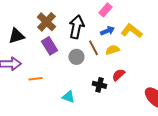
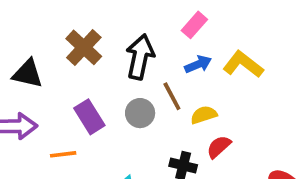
black triangle: (16, 36) -> (28, 74), turned 30
purple rectangle: (49, 46) -> (89, 117), moved
yellow semicircle: (112, 50) -> (204, 115), moved

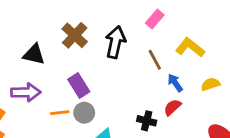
blue arrow: (198, 64) -> (175, 83), moved, turned -102
brown line: (172, 96) -> (155, 60), moved
gray circle: (140, 113) -> (84, 113), moved
yellow semicircle: (204, 115) -> (210, 84), moved

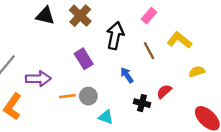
brown cross: (75, 35) -> (80, 16), moved
black triangle: (34, 54) -> (45, 16), moved
blue arrow: (175, 83) -> (127, 75), moved
purple rectangle: (79, 86) -> (84, 59), moved

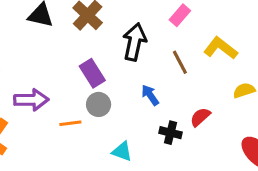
gray circle: (88, 96) -> (99, 104), moved

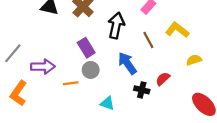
blue arrow: (150, 95) -> (127, 63), size x1.5

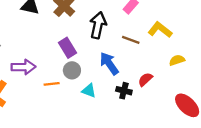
brown line: (148, 40) -> (131, 40), turned -42
cyan triangle: (107, 103) -> (89, 91), moved

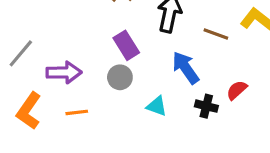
gray circle: (72, 70) -> (120, 77), moved
orange line: (52, 84) -> (77, 112), moved

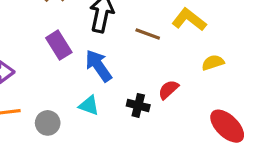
blue arrow: (186, 68) -> (98, 66), moved
gray circle: (120, 77) -> (48, 123), moved

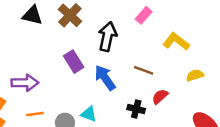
brown line: (148, 34) -> (144, 70), moved
cyan triangle: (89, 105) -> (89, 114), moved

